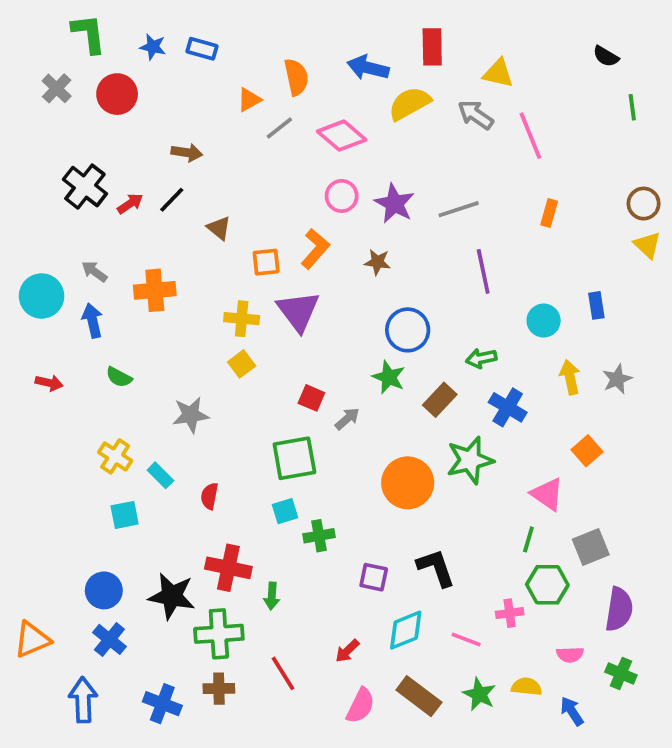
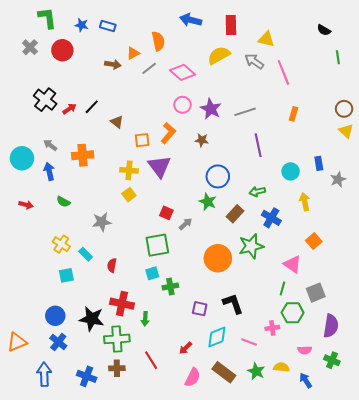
blue arrow: (368, 68) -> (191, 20), moved
brown arrow: (187, 153) -> (113, 64), moved
gray star: (617, 379) -> (338, 179), moved

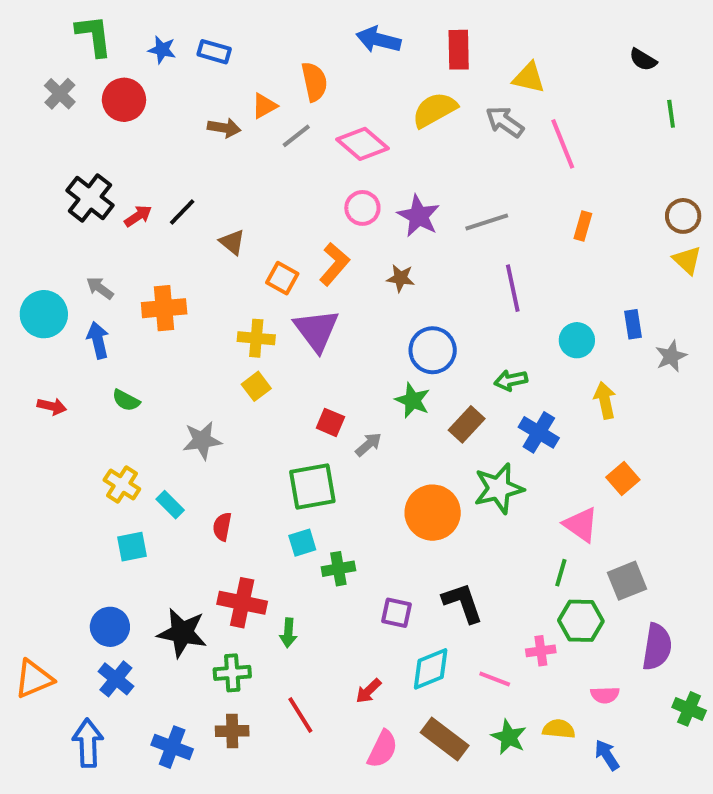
orange square: (142, 140) -> (282, 278), turned 35
green cross: (117, 339) -> (232, 673), size x0.7
green cross: (332, 360) -> (689, 709), moved

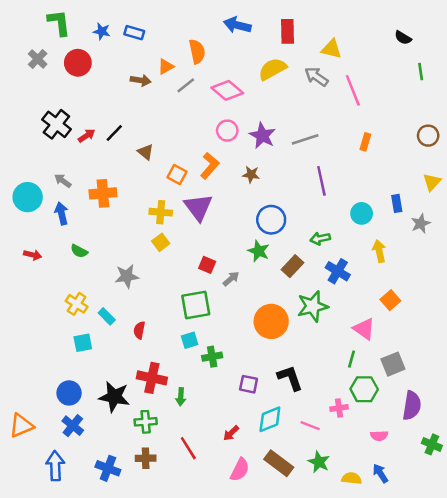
yellow triangle: (687, 260) -> (432, 182), moved, turned 30
yellow semicircle: (559, 729) -> (352, 478), moved

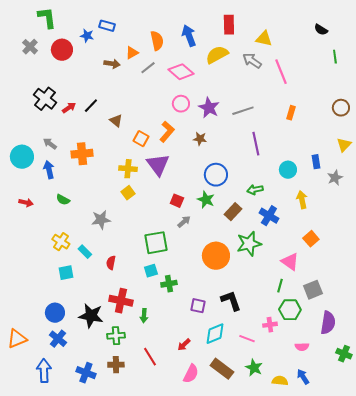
blue arrow: (237, 25) -> (189, 36), moved, turned 55
blue star: (102, 31) -> (87, 36), moved
red square: (207, 265) -> (177, 201), moved

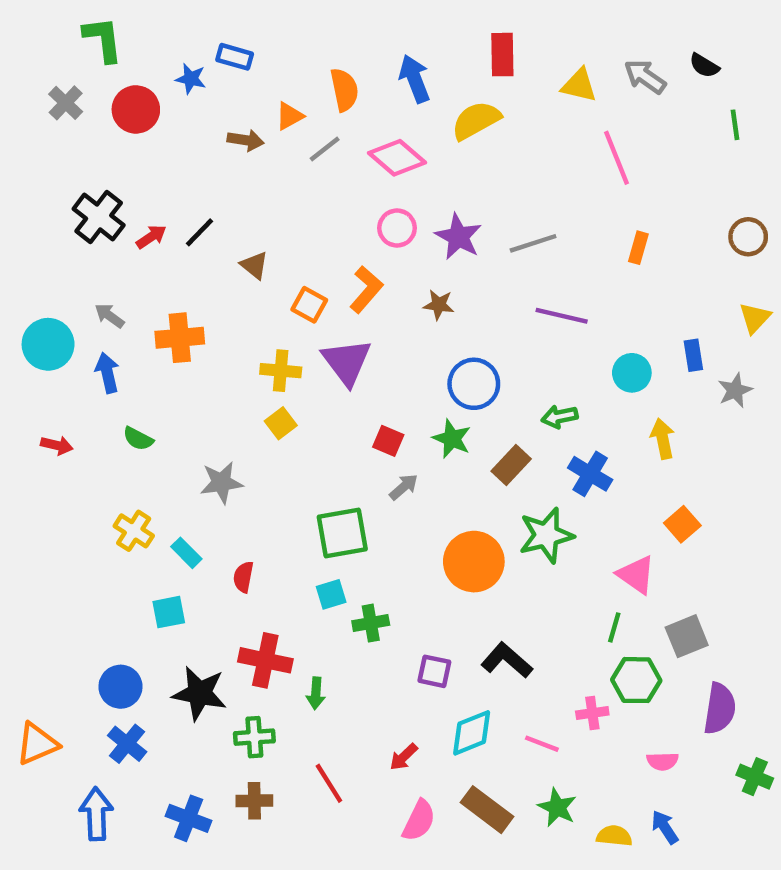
gray arrow: (252, 61) -> (645, 77), moved
purple line: (256, 144) -> (562, 316), turned -65
cyan square: (66, 273) -> (169, 612), moved
black L-shape: (231, 301) -> (507, 660), turned -30

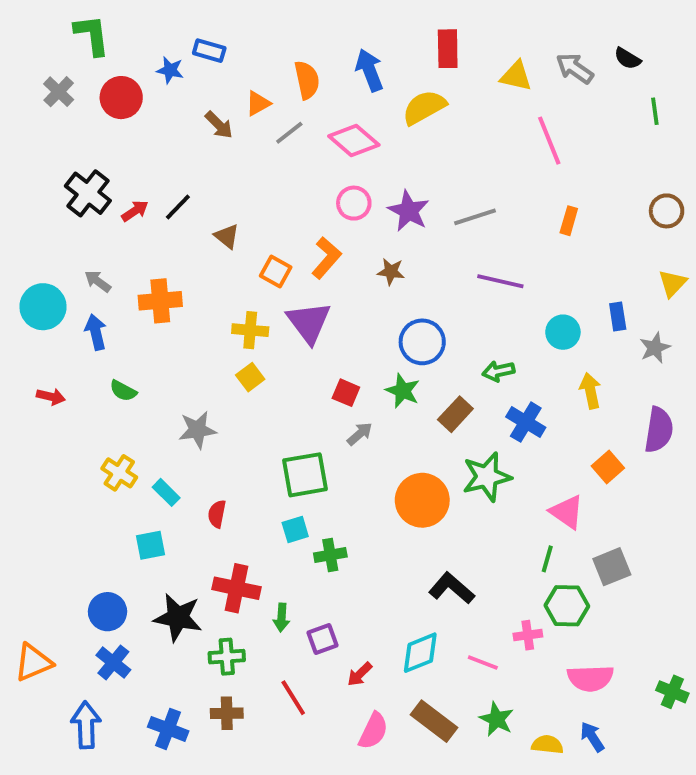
brown arrow: (246, 140) -> (219, 125), turned 36
purple square: (434, 671) -> (323, 639), moved, turned -32
purple semicircle: (720, 709) -> (659, 430), moved
pink semicircle: (663, 761) -> (590, 678), size x1.6

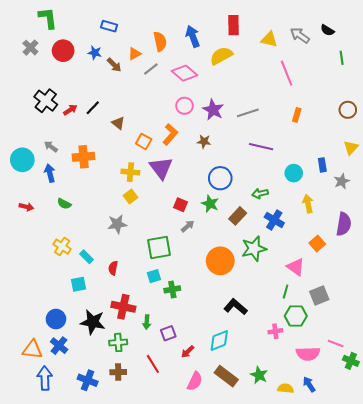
blue star: (170, 70) -> (95, 53), moved
gray star: (197, 430) -> (117, 224), moved
orange triangle: (33, 662) -> (32, 350), moved, turned 30
pink line: (483, 662) -> (336, 343), moved

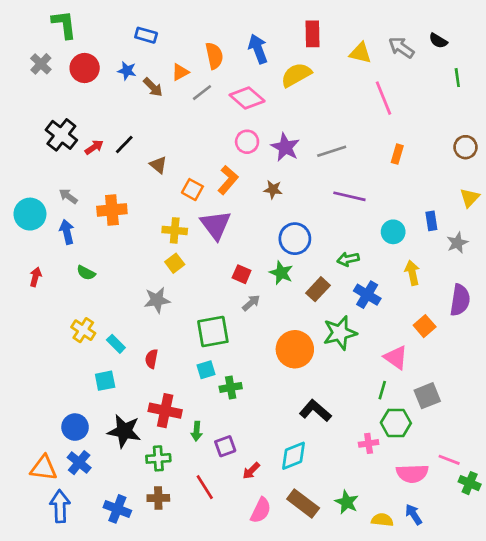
red arrow: (26, 207) -> (35, 277), turned -88

